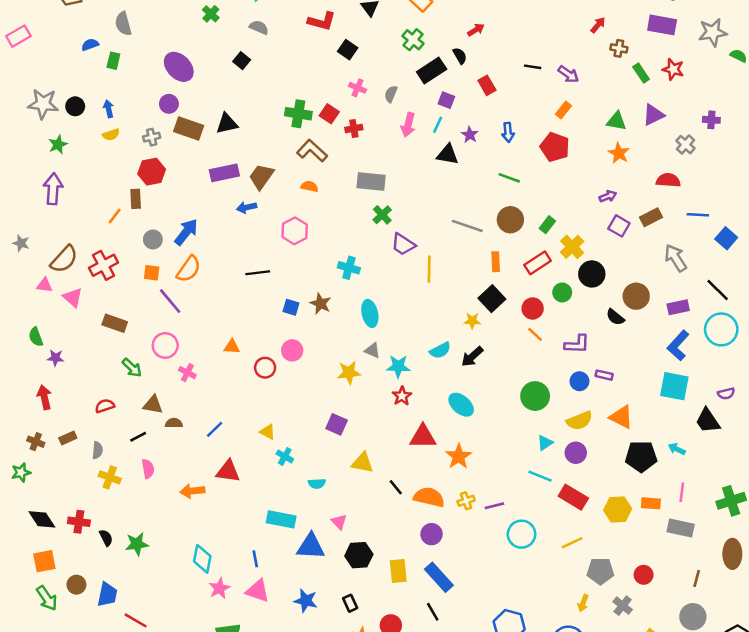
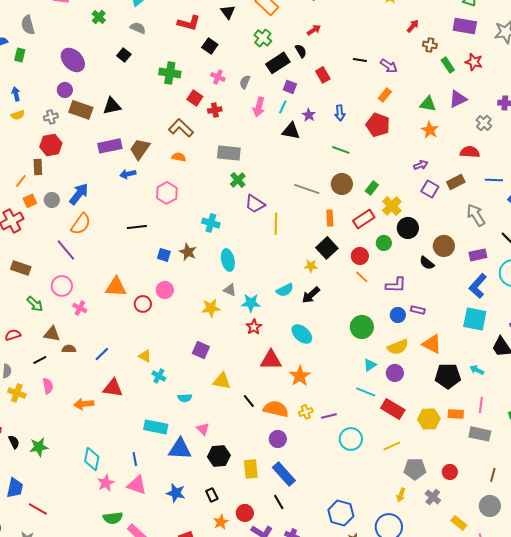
green cross: (298, 114) -> (170, 73), moved
orange square: (152, 273) -> (30, 201), moved, turned -32
orange triangle: (232, 347) -> (116, 287), size x1.6

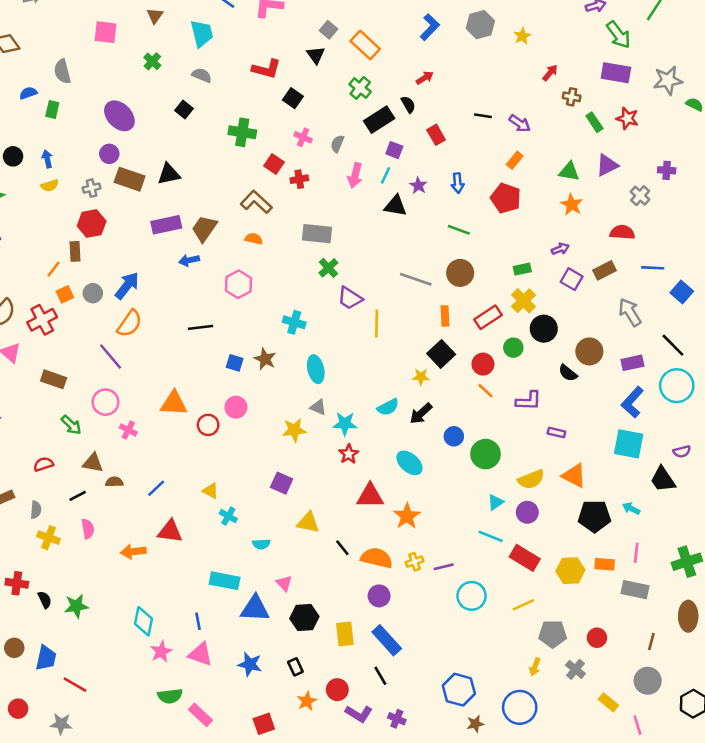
green rectangle: (372, 188) -> (522, 269), moved, turned 40
blue circle: (398, 315) -> (454, 436), moved

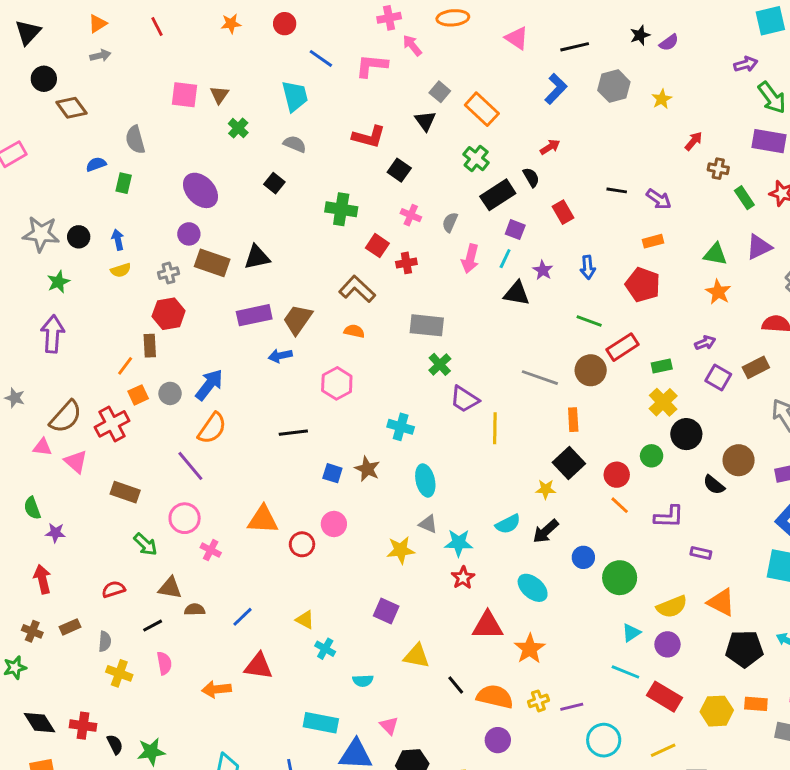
brown triangle: (155, 16) -> (219, 95), moved
orange rectangle: (515, 160) -> (653, 241), turned 36
red rectangle: (488, 317) -> (623, 347), moved

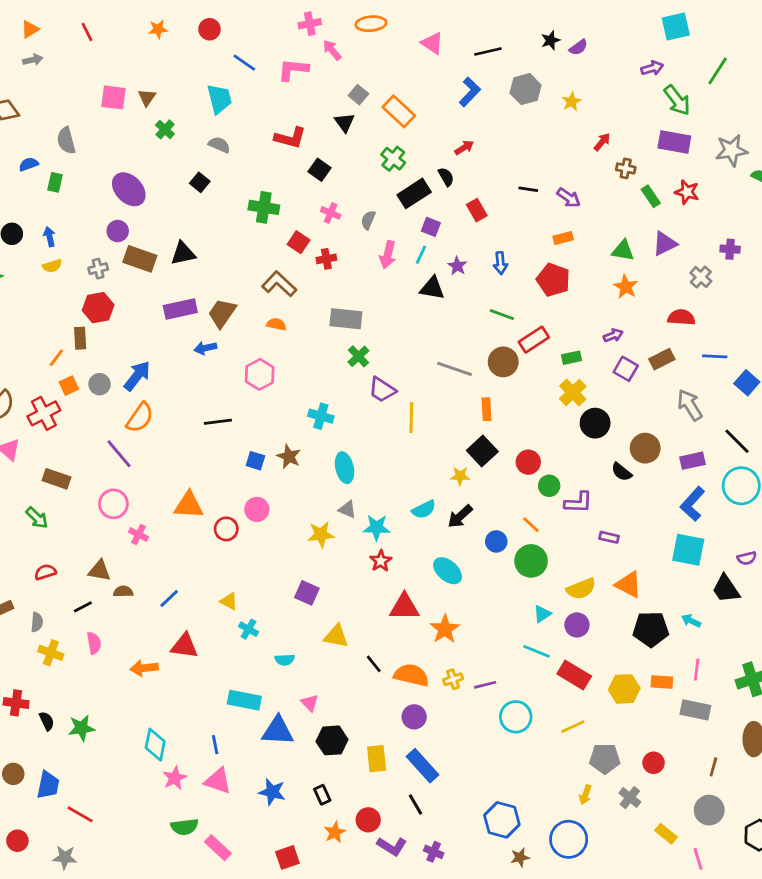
green circle: (652, 456) -> (549, 486), moved
orange line: (620, 505) -> (531, 525), moved
green arrow: (145, 544) -> (37, 518), moved

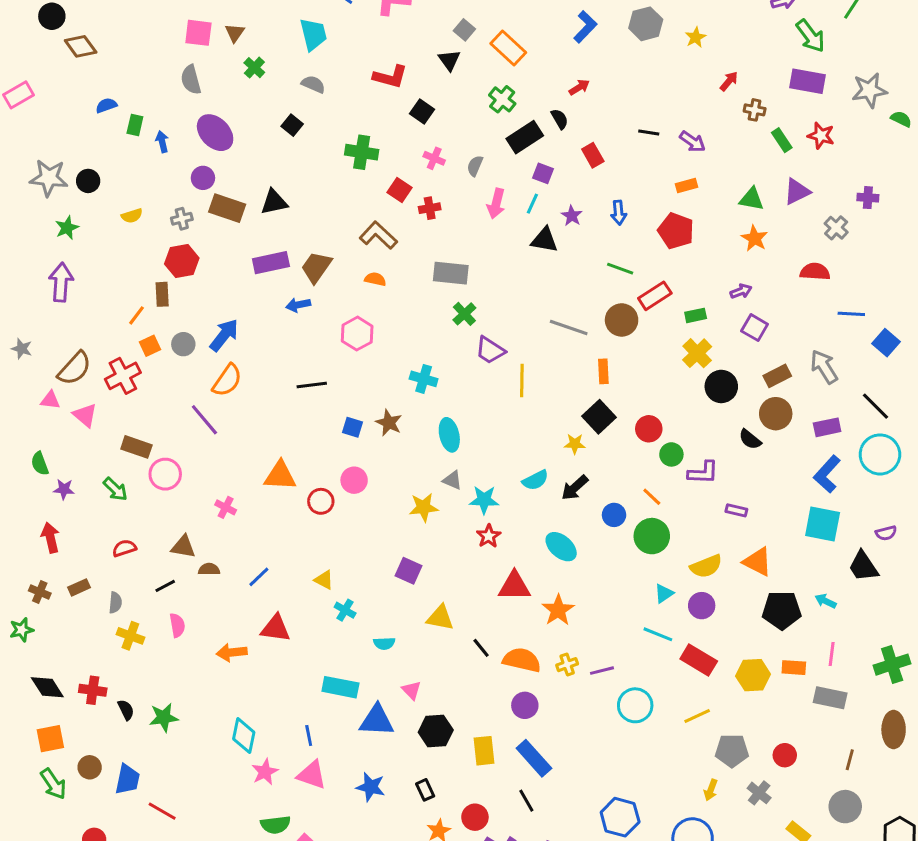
gray semicircle: (66, 141) -> (191, 80), moved
blue arrow: (49, 237) -> (162, 142), moved
brown rectangle: (662, 359) -> (777, 376), moved
pink circle: (113, 504) -> (165, 474), moved

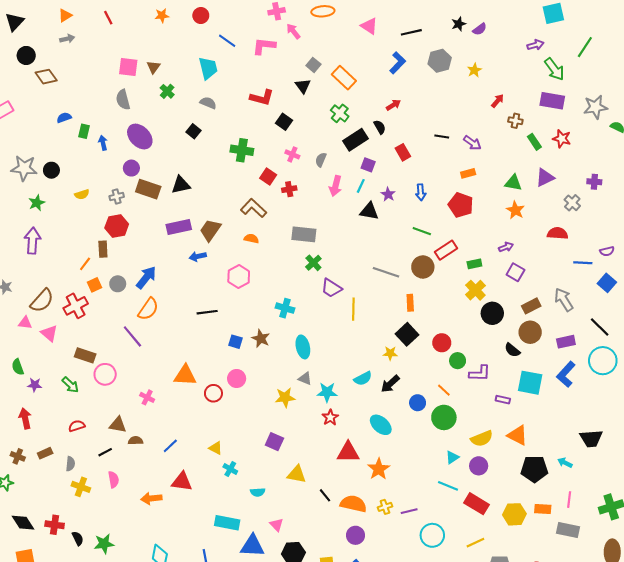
cyan square: (823, 524) -> (530, 383), moved
purple semicircle: (886, 533) -> (607, 251), moved
black trapezoid: (863, 566) -> (591, 438), turned -60

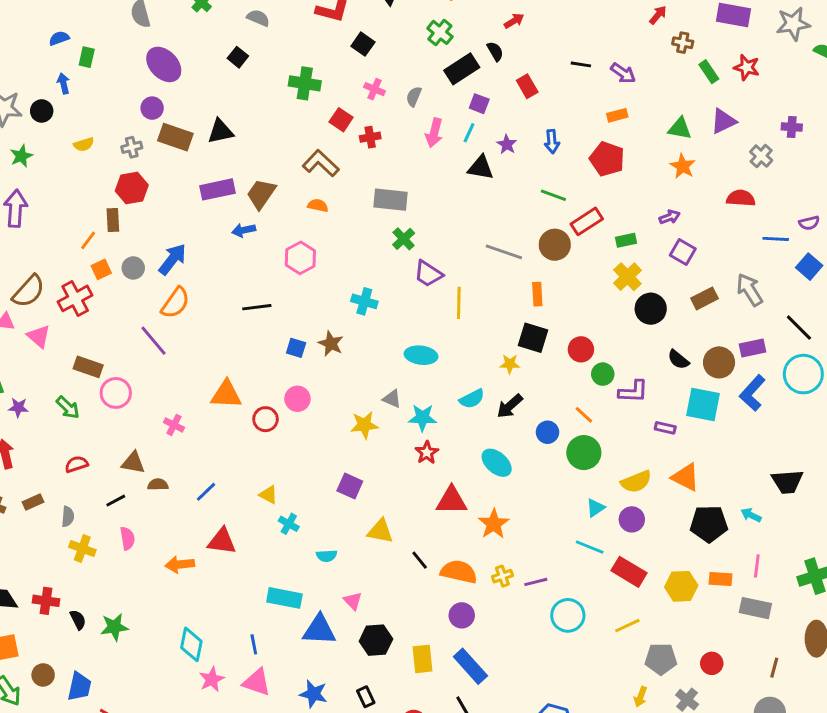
blue arrow: (103, 143) -> (63, 83), moved
brown circle: (530, 332) -> (719, 362), moved
black square: (407, 334) -> (533, 338), turned -30
cyan ellipse: (303, 347) -> (421, 355), moved, turned -70

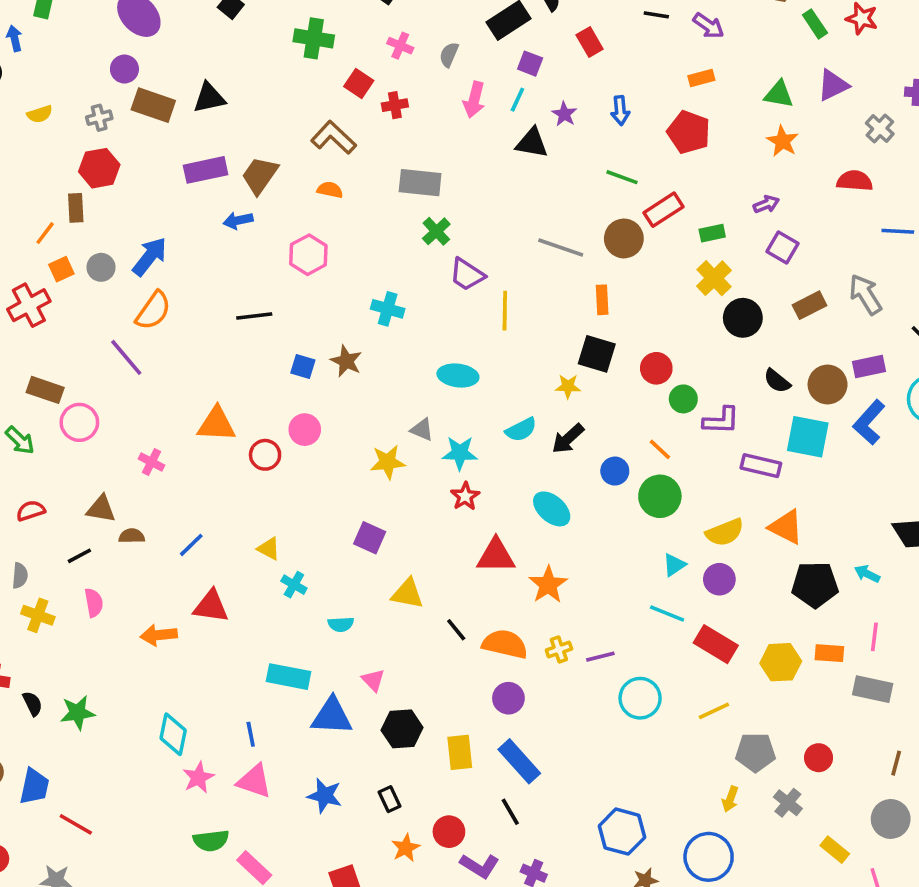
purple rectangle: (665, 428) -> (761, 466), size x1.5

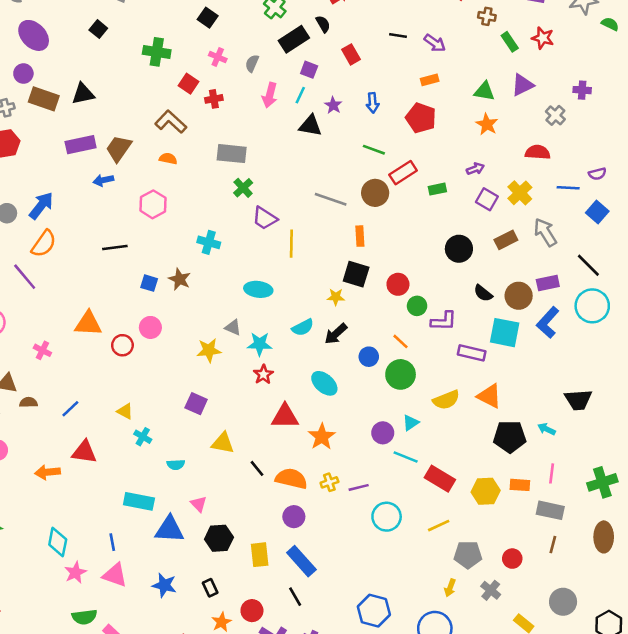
yellow cross: (714, 278) -> (520, 193), moved
purple circle: (719, 579) -> (383, 433), moved
brown line: (896, 763) -> (553, 545), moved

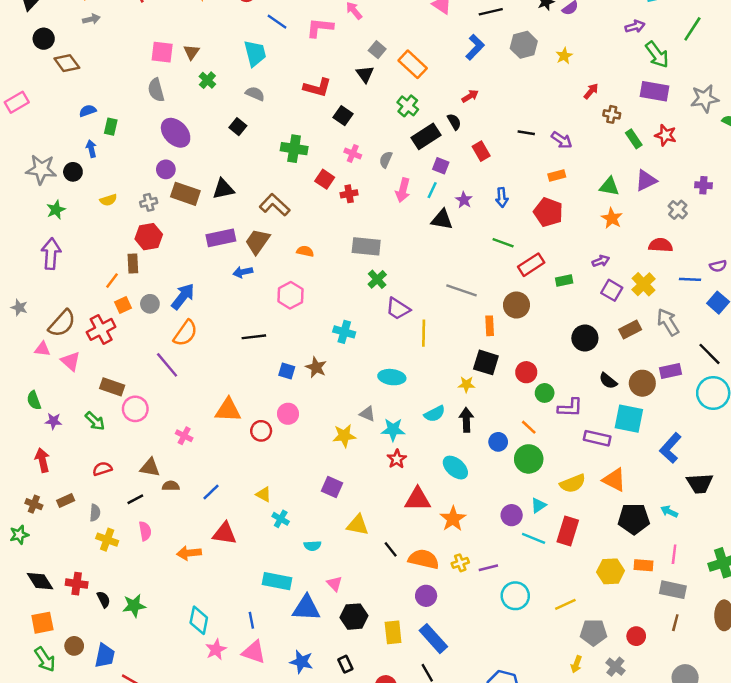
brown L-shape: (171, 122) -> (275, 205), moved
brown circle: (375, 193) -> (516, 305), moved
blue L-shape: (548, 322) -> (670, 448), moved
black arrow: (336, 334) -> (466, 420), turned 130
red rectangle: (440, 479) -> (568, 531), moved, turned 76

